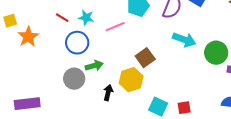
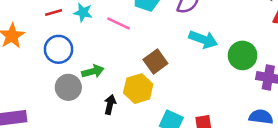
red line: (62, 18) -> (54, 12), turned -48
pink line: (115, 27) -> (119, 24), turned 48
blue circle: (77, 43) -> (58, 49), moved

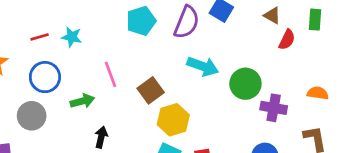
pink line: (119, 24) -> (110, 74), moved, turned 45
gray circle: (68, 87) -> (32, 116), moved
yellow hexagon: (138, 89) -> (173, 120), moved

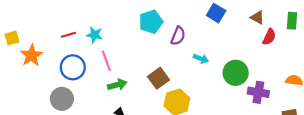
purple semicircle: (187, 22) -> (178, 36), moved, size x0.7
cyan arrow: (203, 66) -> (201, 59), size x0.6
pink line: (110, 74) -> (106, 61), moved
green arrow: (82, 101) -> (117, 85), moved

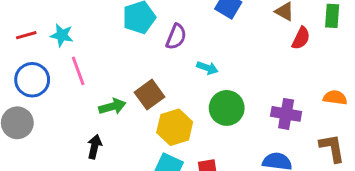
green circle: (236, 73) -> (227, 108), moved
green arrow: (117, 85) -> (112, 106), moved

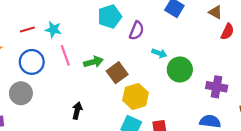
green arrow: (112, 106) -> (93, 62), moved
green circle: (227, 108) -> (180, 69), moved

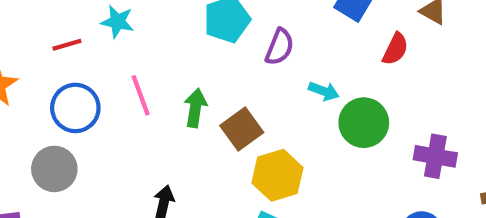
cyan star: (53, 29) -> (117, 22), moved
red semicircle: (227, 32) -> (395, 49), moved
green arrow: (93, 62) -> (195, 108), turned -66

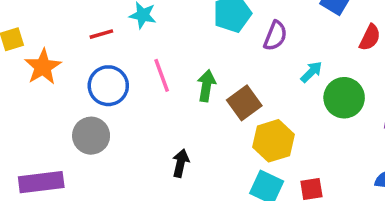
cyan arrow: (324, 91) -> (311, 72), turned -65

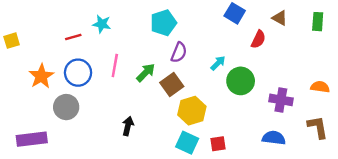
purple semicircle: (275, 36) -> (179, 52), moved
orange star: (43, 67) -> (41, 76), moved
pink line: (162, 75) -> (115, 65), turned 30
green arrow: (206, 86) -> (146, 73), turned 36

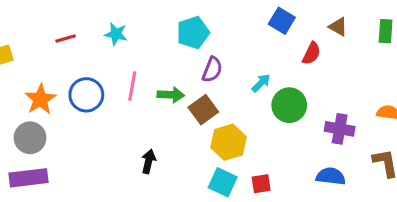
red line: (73, 37) -> (66, 39), moved
green arrow: (146, 73) -> (171, 95), turned 48
gray circle: (66, 107) -> (30, 138), moved

